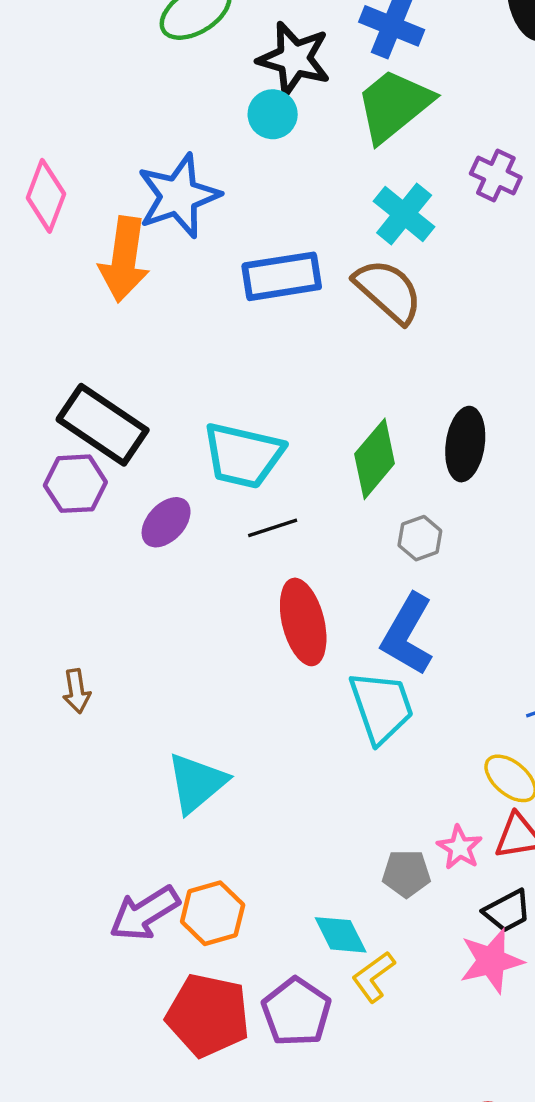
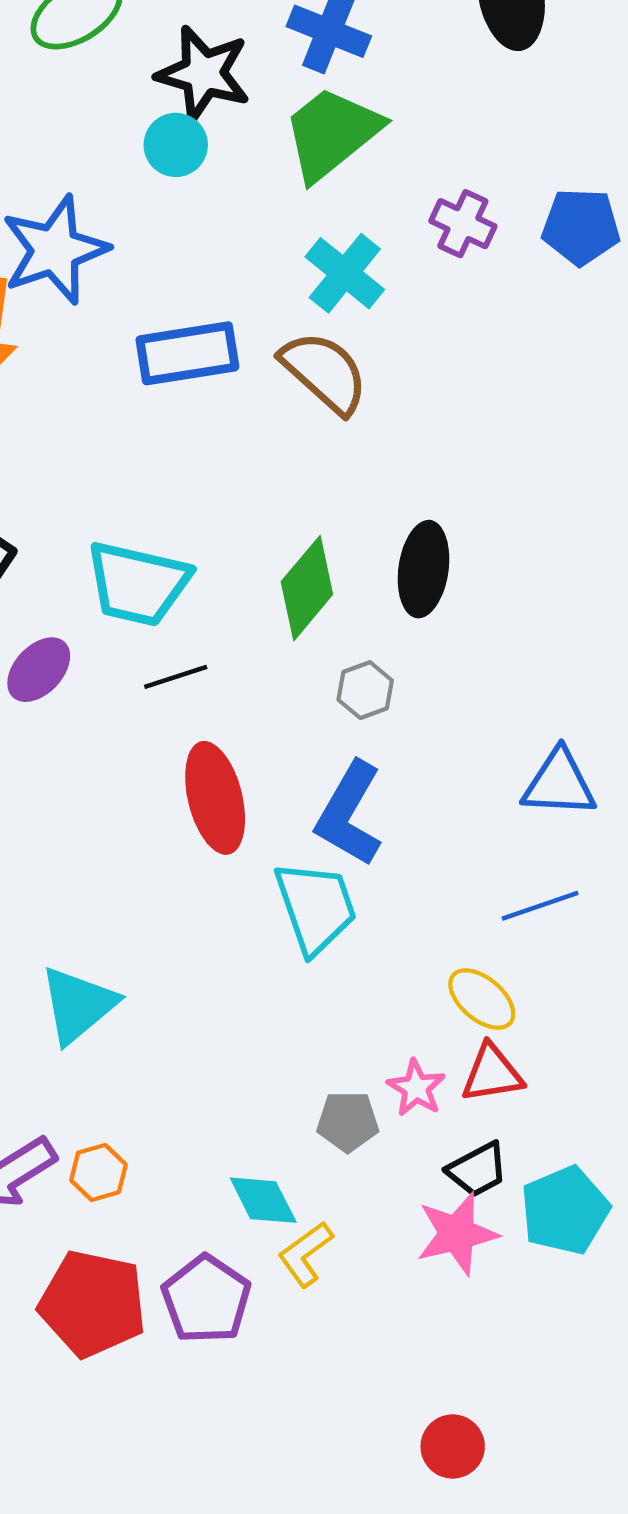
orange hexagon: (213, 913) -> (98, 1172), size x0.7

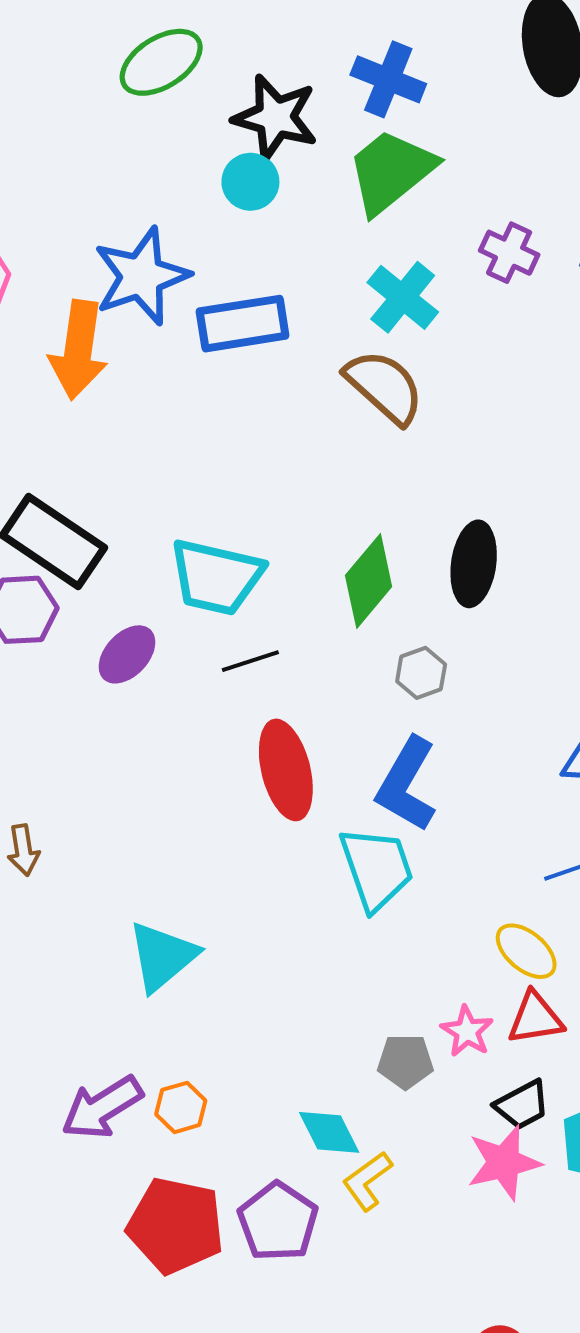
blue rectangle: (187, 353) -> (243, 324), moved

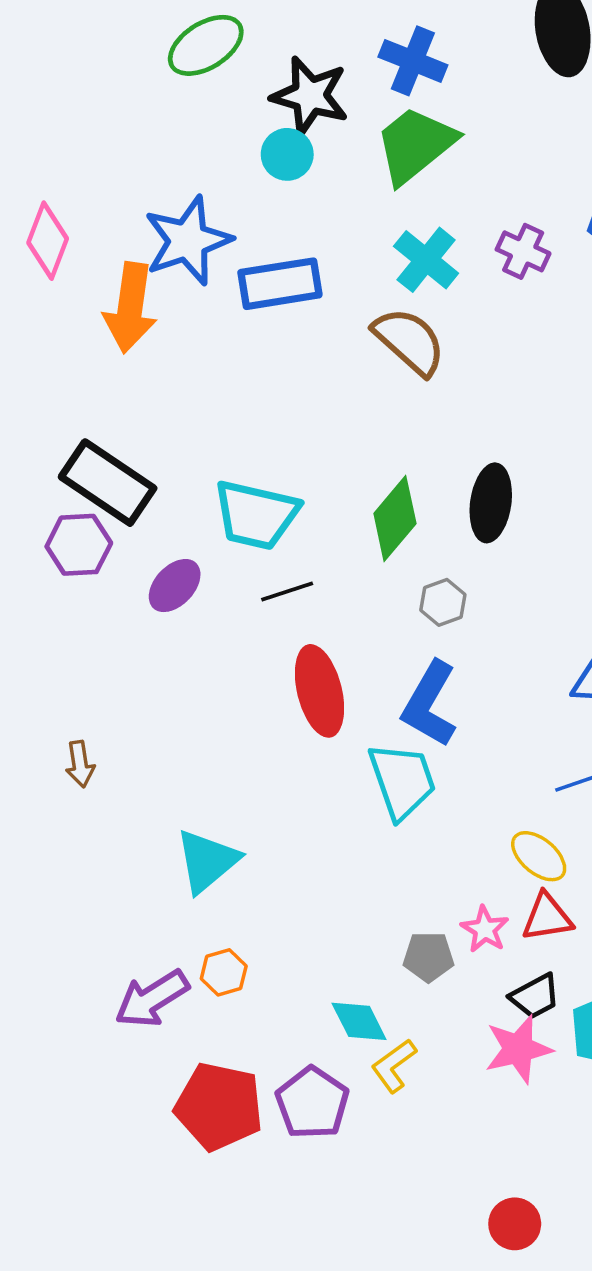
purple cross: (509, 253) -> (523, 251), moved
orange hexagon: (181, 1107) -> (224, 972), moved

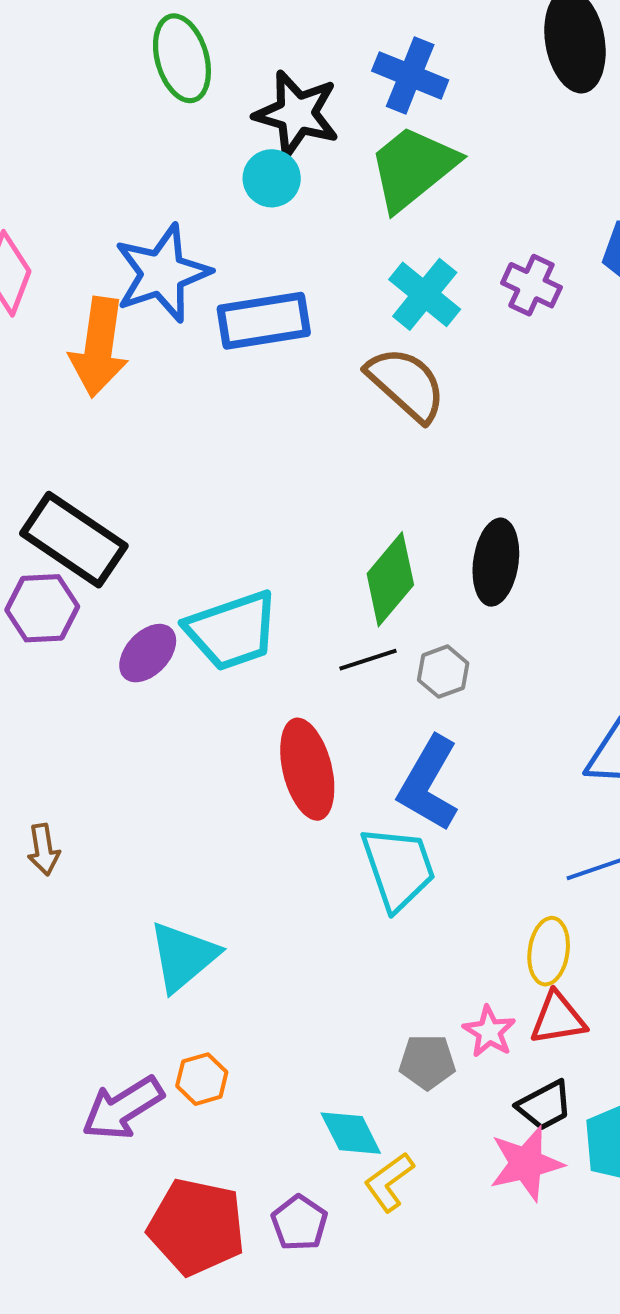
green ellipse: (206, 45) -> (182, 58), turned -74
cyan trapezoid: (256, 515) -> (232, 631), moved, turned -32
black line: (287, 592) -> (368, 660), moved
yellow ellipse: (539, 856) -> (549, 951), turned 58
purple pentagon: (312, 1103) -> (299, 1223), size x0.7

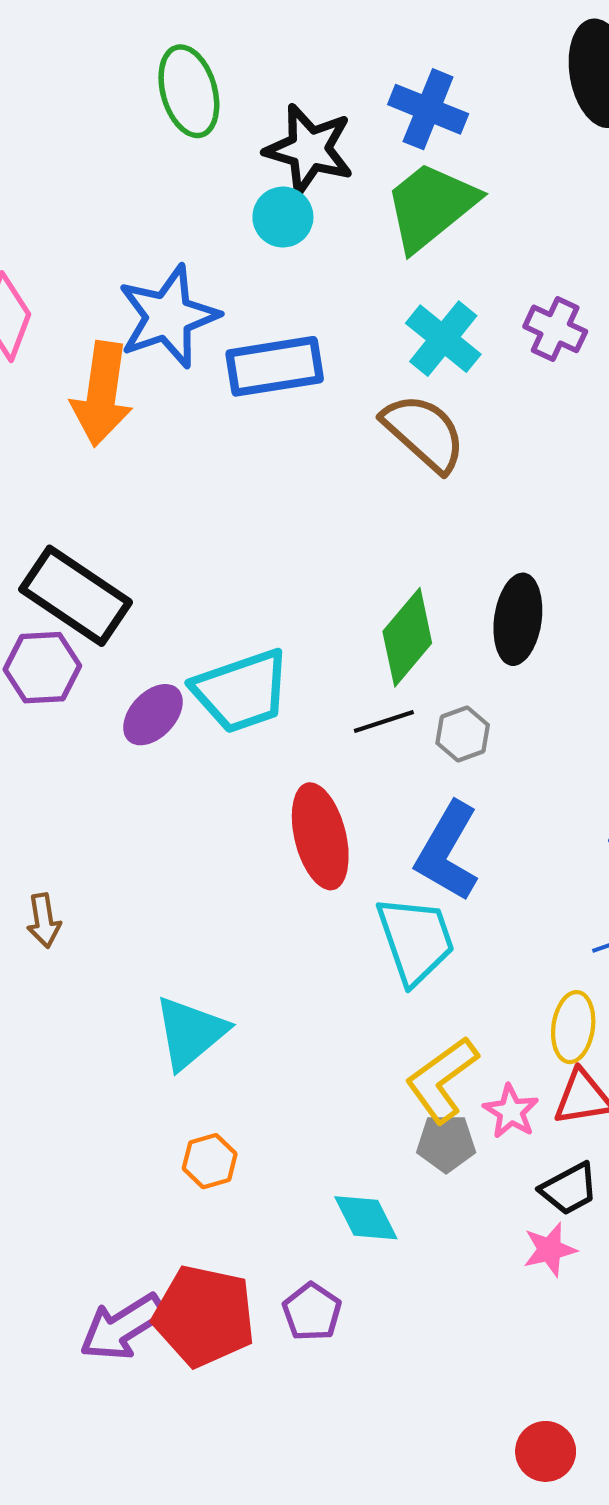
purple arrow: (123, 1108) -> (123, 1327), moved
pink star: (526, 1163) -> (550, 1250), size x0.7
yellow L-shape: (389, 1182) -> (442, 1080), moved, size x1.4

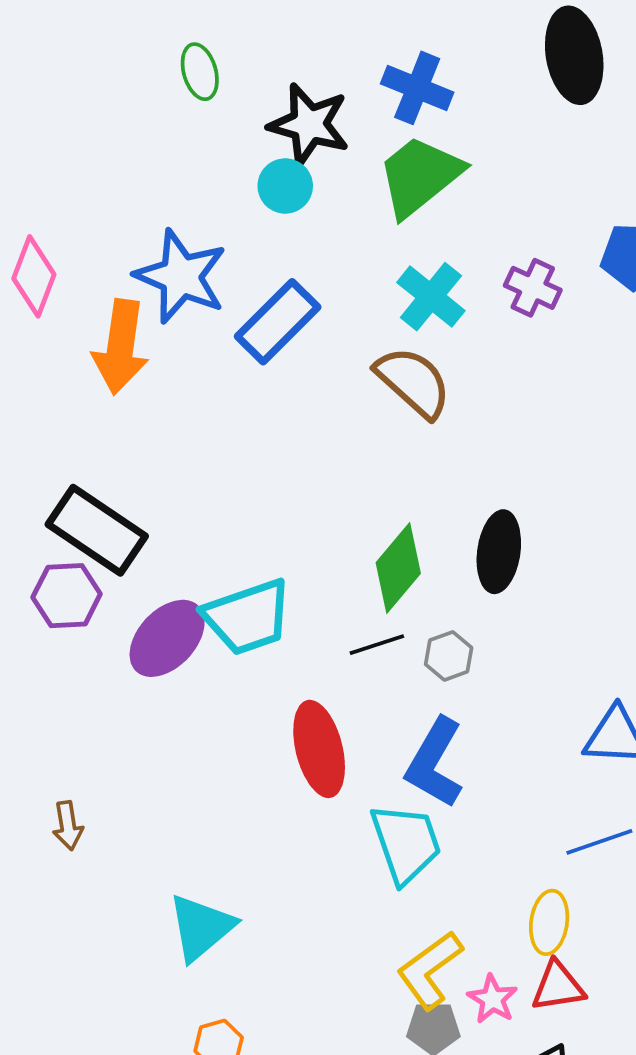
green ellipse: (189, 91) -> (200, 72), size x0.7
blue star: (168, 317) -> (181, 276), turned -30
blue rectangle: (275, 366) -> (278, 322), turned -36
purple ellipse: (153, 715) -> (167, 638), size x1.4

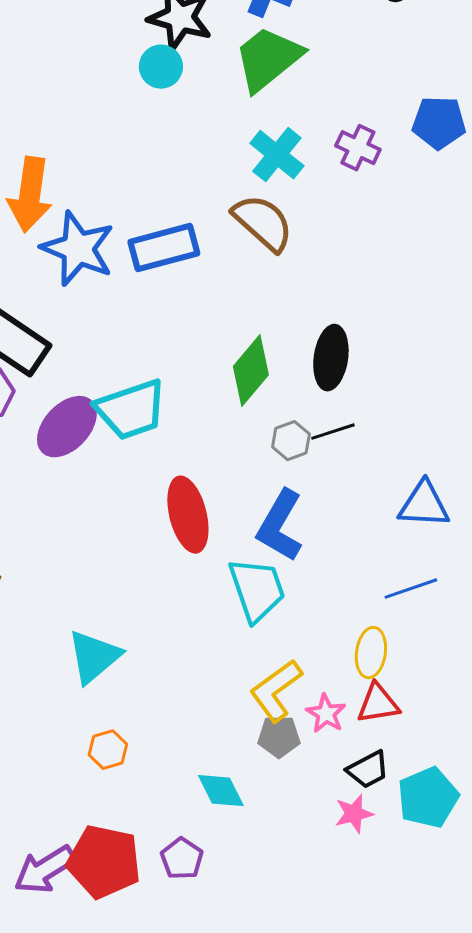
blue star: (181, 276) -> (78, 249), moved
blue rectangle: (278, 322) -> (164, 248), moved, turned 30
black line: (377, 645) -> (333, 432), moved

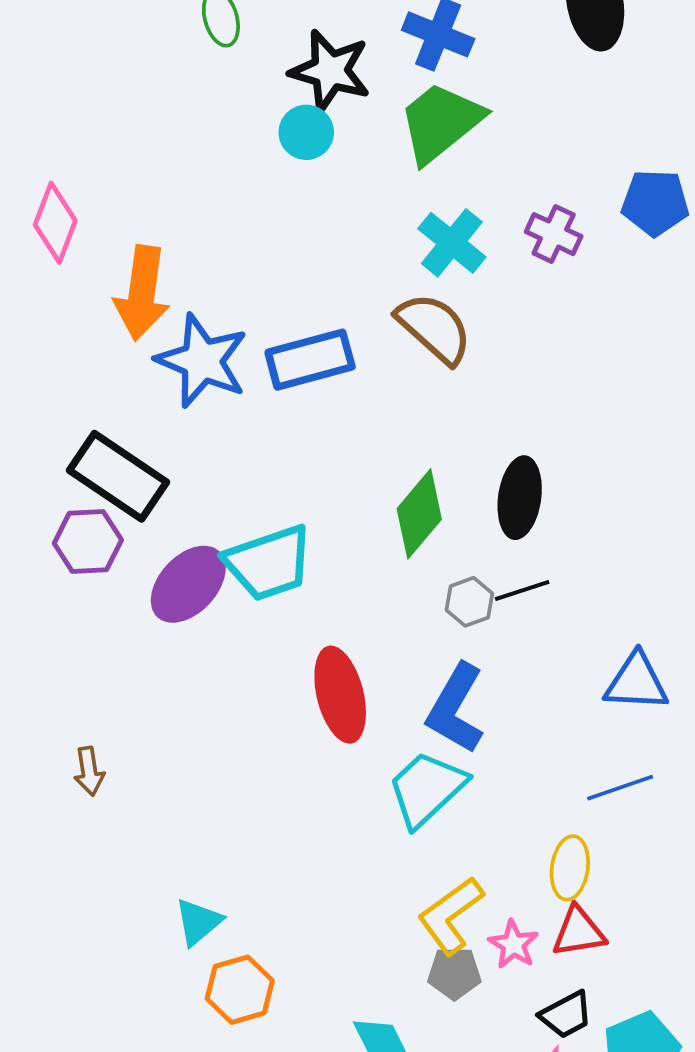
cyan trapezoid: (257, 590) -> (427, 789), turned -114
cyan triangle: (94, 657) -> (198, 922), moved, size x0.7
orange hexagon: (108, 750) -> (240, 990), size x1.4

